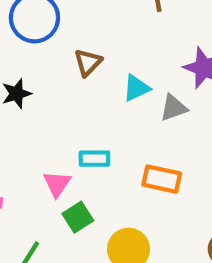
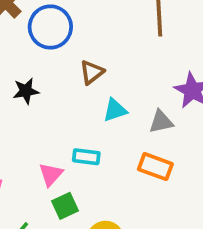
cyan triangle: (136, 88) -> (115, 110), moved
orange rectangle: (162, 179) -> (155, 167), moved

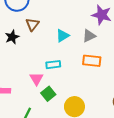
brown triangle: (92, 72) -> (32, 24), moved

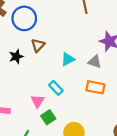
gray triangle: (89, 36) -> (95, 62), turned 40
cyan rectangle: (53, 65) -> (56, 88), turned 48

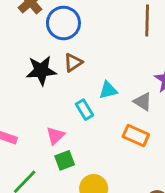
black star: (16, 56) -> (41, 70), size x1.5
cyan rectangle: (56, 88) -> (84, 110), moved

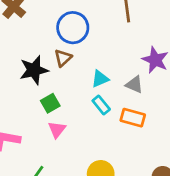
blue circle: (63, 23) -> (73, 28), moved
cyan rectangle: (84, 110) -> (101, 105), moved
green square: (65, 160) -> (50, 103), moved

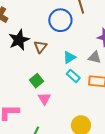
blue circle: (73, 28) -> (60, 20), moved
black star: (34, 70) -> (19, 40), moved

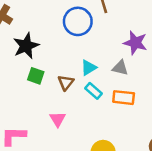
brown triangle: (40, 47) -> (66, 83), moved
green square: (37, 81) -> (36, 76), moved, turned -32

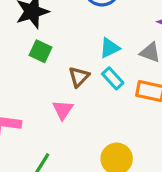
brown triangle: (66, 83) -> (79, 77), moved

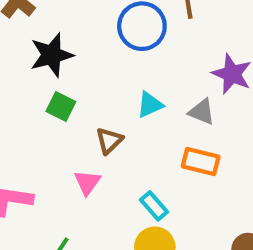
cyan rectangle: (113, 78) -> (154, 206), moved

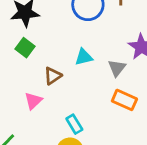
gray triangle: (202, 112) -> (117, 68), turned 36
orange rectangle: (201, 161) -> (124, 100), moved

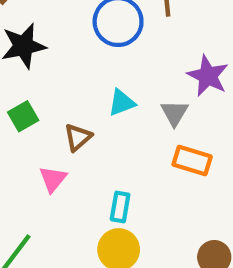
green square: (25, 48) -> (23, 116), moved, turned 30
cyan rectangle: (74, 124) -> (120, 207), turned 48

